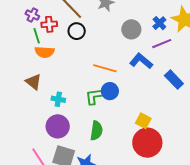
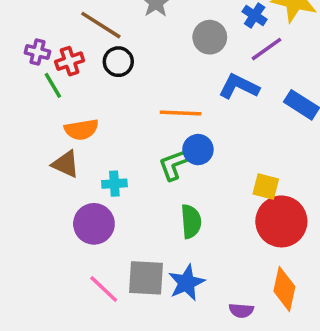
orange semicircle: (45, 52) -> (81, 129), moved
purple circle: (58, 126) -> (94, 224), moved

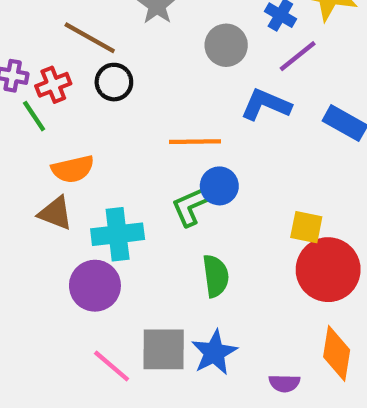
cyan cross: (114, 184) -> (118, 234), size x1.6

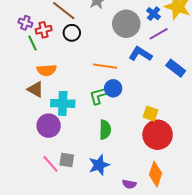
gray circle: (226, 45) -> (126, 24), size x1.4
gray square: (164, 349) -> (67, 160), moved, size x0.7

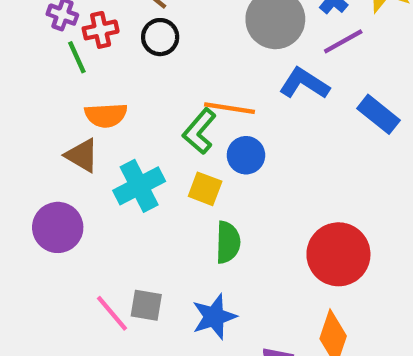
green L-shape: (99, 95) -> (199, 131), moved, turned -35
cyan cross: (63, 103) -> (139, 186), turned -30
yellow square: (150, 114) -> (205, 189), moved
purple circle: (49, 126) -> (58, 227), moved

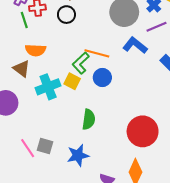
yellow square: (205, 189) -> (72, 81), moved

